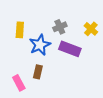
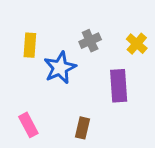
purple rectangle: (70, 49) -> (119, 86), moved, turned 65
brown rectangle: (38, 72) -> (83, 128), moved

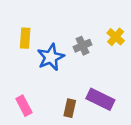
gray cross: (90, 41) -> (82, 46), moved
purple rectangle: (119, 86) -> (100, 99), moved, turned -60

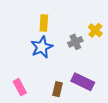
yellow rectangle: (25, 38) -> (44, 23), moved
gray cross: (82, 46) -> (75, 42), moved

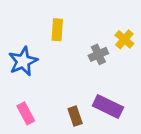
blue star: (42, 47) -> (23, 61), moved
brown rectangle: (58, 89) -> (75, 116), turned -32

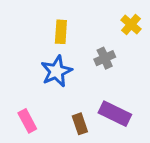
yellow cross: (124, 39) -> (131, 25), moved
blue star: (23, 61) -> (57, 71), moved

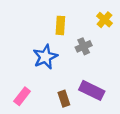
yellow rectangle: (61, 32) -> (60, 25), moved
pink rectangle: (27, 121) -> (22, 96), turned 66

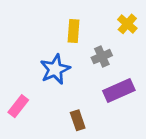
purple rectangle: (92, 90) -> (119, 91), moved, turned -50
pink rectangle: (22, 96) -> (18, 106), moved

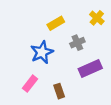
yellow rectangle: (73, 31) -> (56, 23), turned 56
pink rectangle: (18, 106) -> (30, 84), moved

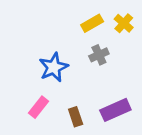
yellow rectangle: (56, 23) -> (92, 23), moved
purple rectangle: (90, 68) -> (115, 110), moved

